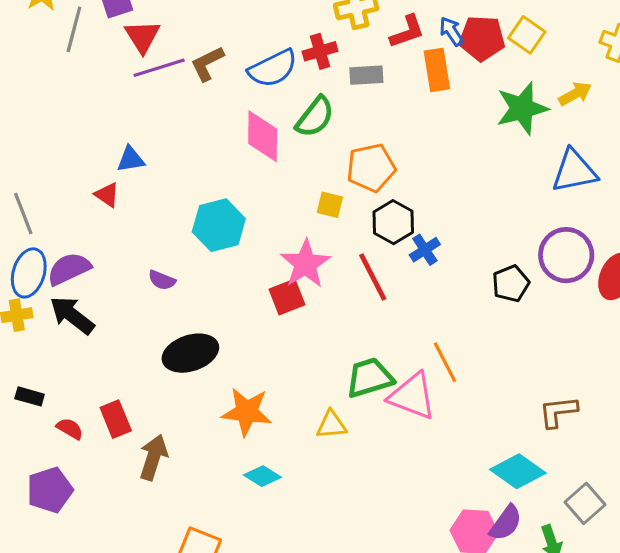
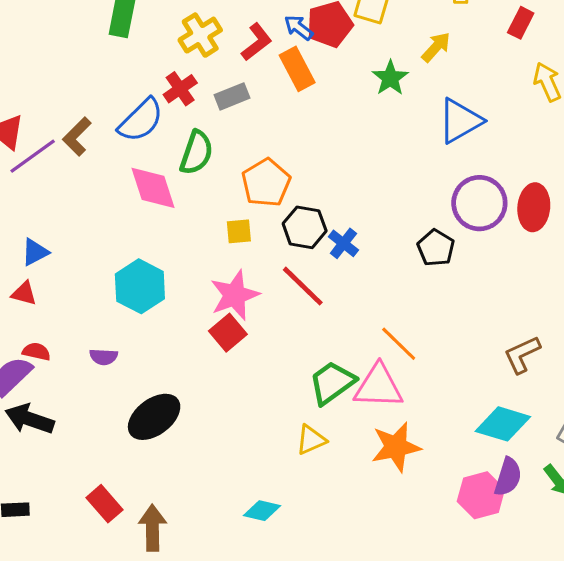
green star: (522, 108) -> (390, 78), size x0.7
pink star: (305, 264) -> (235, 295), turned 30
orange star: (247, 412) -> (396, 447), moved
red semicircle: (70, 429) -> (36, 352), moved

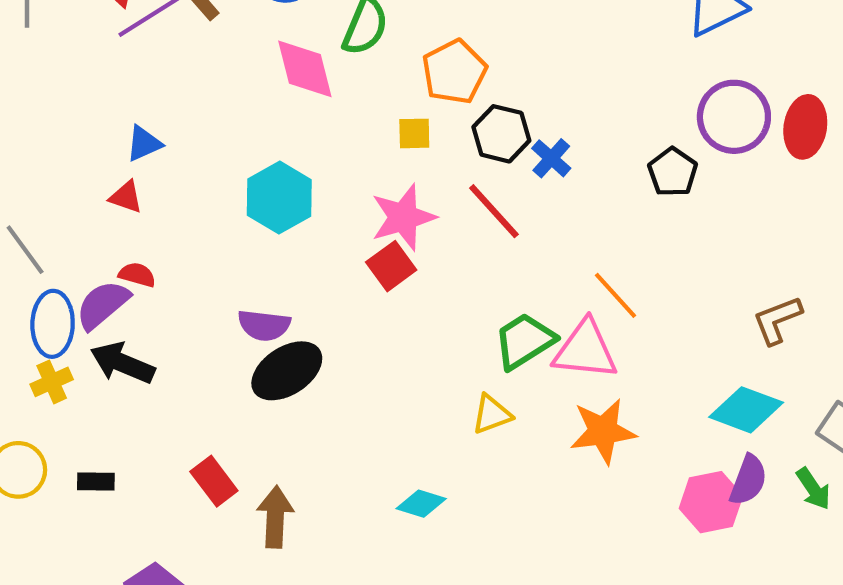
purple semicircle: (104, 357) -> (264, 325), moved, size x1.4

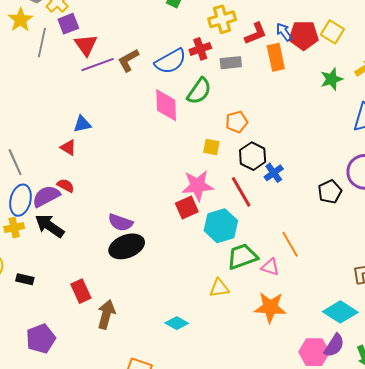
orange pentagon: (454, 72) -> (237, 122), size x0.7
cyan hexagon: (279, 198) -> (221, 226), moved
pink triangle: (585, 350) -> (270, 267), size x0.6

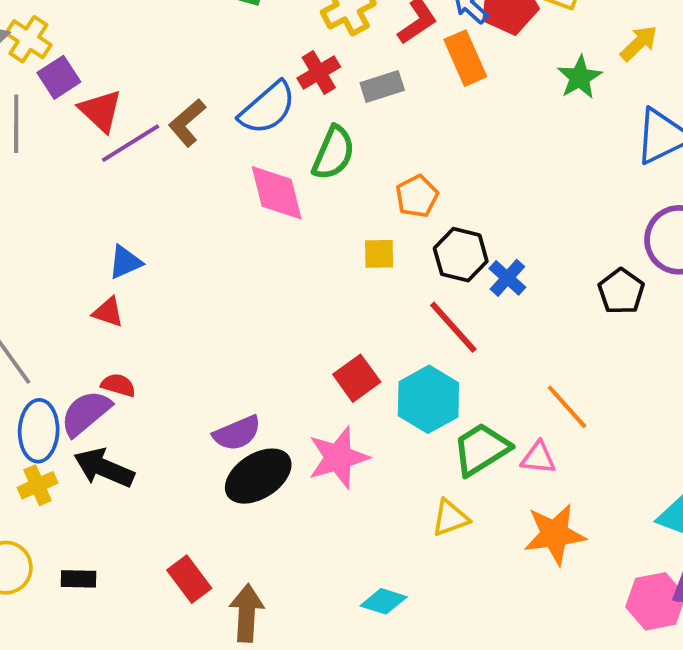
pink star: (198, 186) -> (338, 458), moved
purple semicircle: (121, 222) -> (237, 433), turned -30

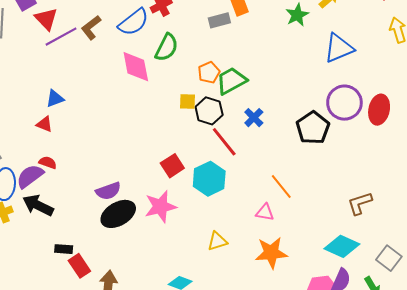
gray rectangle: (382, 87) -> (219, 20), moved
black hexagon: (461, 255) -> (209, 111), moved
black pentagon: (621, 291) -> (313, 128), size x1.4
green trapezoid: (481, 449) -> (231, 81), moved
black rectangle: (79, 579) -> (64, 249), moved

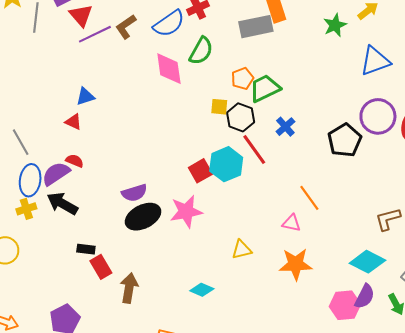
gray rectangle: (219, 20) -> (256, 27), size x1.5
cyan hexagon: (209, 179) -> (226, 164), moved

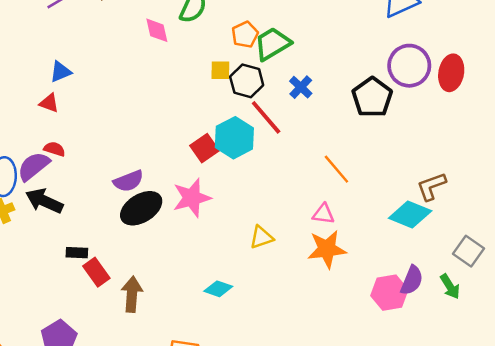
pink diamond: (169, 69) -> (157, 30), size x0.7
pink triangle: (291, 223) -> (323, 214), moved
cyan diamond: (367, 262) -> (410, 215), moved

